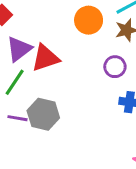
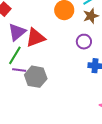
purple line: (18, 118) -> (19, 70), moved

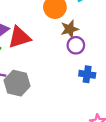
brown star: (91, 16) -> (70, 29), moved

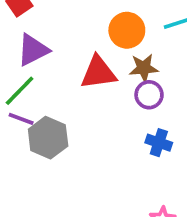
red triangle: (19, 37) -> (98, 73), moved

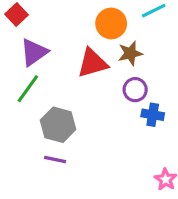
purple circle: (149, 95) -> (135, 90), moved
purple line: (21, 119) -> (55, 159), moved

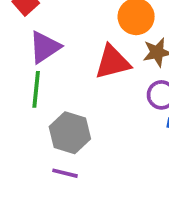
green line: (28, 89) -> (36, 89), turned -32

